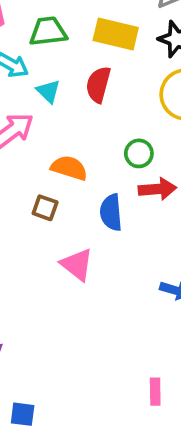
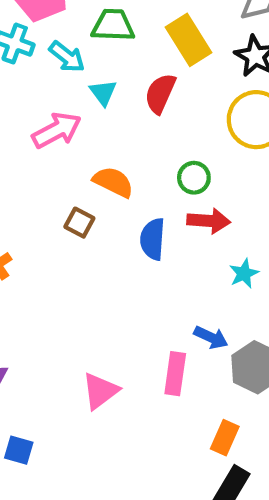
yellow rectangle: (116, 34) -> (188, 40), turned 36
pink triangle: (77, 265) -> (100, 391), moved, turned 36
pink rectangle: (155, 392) -> (175, 374), moved, size x1.4

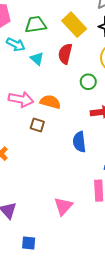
pink arrow: (57, 130) -> (21, 99), moved, turned 50
green circle: (194, 178) -> (88, 82), moved
blue semicircle: (153, 239) -> (79, 142), moved

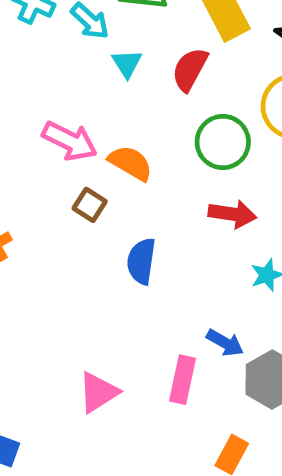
green circle: (88, 82) -> (223, 142), size x1.5
blue semicircle: (79, 142) -> (141, 261), moved

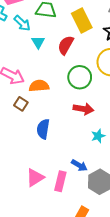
orange semicircle: (130, 163) -> (39, 86), turned -36
pink triangle: (98, 392) -> (35, 178), moved

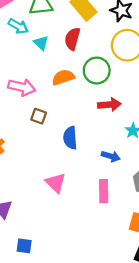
orange semicircle: (39, 86) -> (63, 77), moved
blue arrow: (79, 165) -> (111, 156), moved
pink triangle: (35, 178) -> (56, 183), moved, turned -30

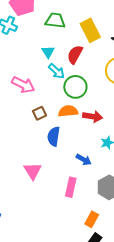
cyan arrow: (18, 26) -> (56, 71), moved
green circle: (97, 71) -> (75, 87), moved
orange semicircle: (63, 77) -> (68, 111), moved
brown square: (39, 116) -> (40, 113), moved, turned 32

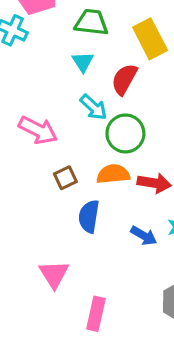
cyan triangle: (48, 52) -> (83, 62), moved
blue arrow: (84, 160) -> (144, 236), moved
pink rectangle: (71, 187) -> (96, 314), moved

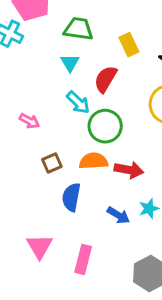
yellow rectangle: (150, 39) -> (129, 45), size x0.7
pink arrow: (38, 130) -> (29, 121), size x0.6
pink rectangle: (96, 314) -> (83, 259), moved

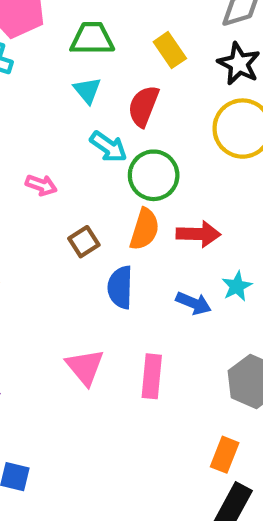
orange semicircle: (93, 161) -> (144, 229), turned 120

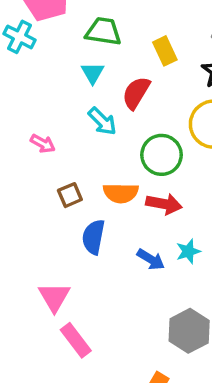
green circle: (154, 175) -> (162, 155), moved
orange semicircle: (144, 229) -> (121, 193), turned 64
pink rectangle: (152, 376) -> (76, 340), moved, turned -52

